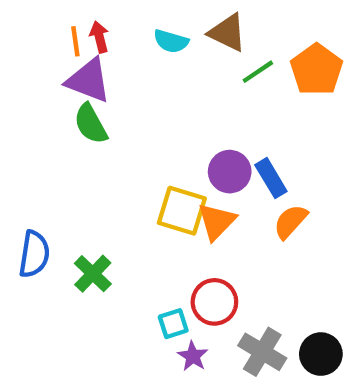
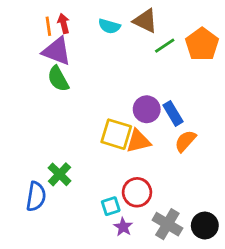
orange triangle: (217, 222) -> (138, 141), turned 32
blue semicircle: (34, 254) -> (36, 196), moved

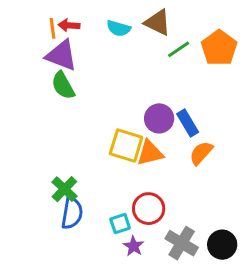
red arrow: (64, 23) -> (69, 25), turned -72
blue semicircle: (36, 196) -> (72, 213), moved

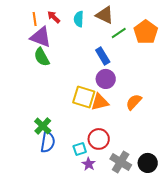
red arrow: (69, 25) -> (54, 17), moved, turned 40
cyan semicircle: (119, 28) -> (79, 19), turned 77
blue rectangle: (188, 123) -> (103, 56), moved

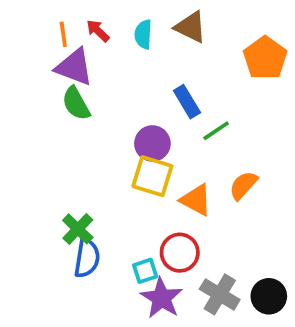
green line: (119, 33) -> (216, 131), moved
purple circle: (106, 79) -> (152, 143), moved
orange triangle: (100, 102) -> (196, 200), moved, turned 42
purple star: (89, 164) -> (162, 298), size x1.6

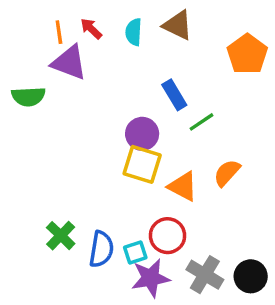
green semicircle: (76, 103) -> (28, 97), moved, turned -64
green cross: (78, 229) -> (61, 236), moved
blue semicircle: (87, 258) -> (101, 249), moved
purple star: (162, 298) -> (151, 278), turned 30

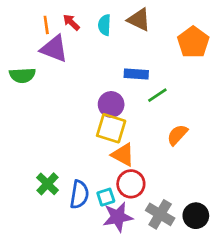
blue rectangle: (174, 95) -> (136, 74), turned -55
orange triangle: (183, 186) -> (123, 155), moved

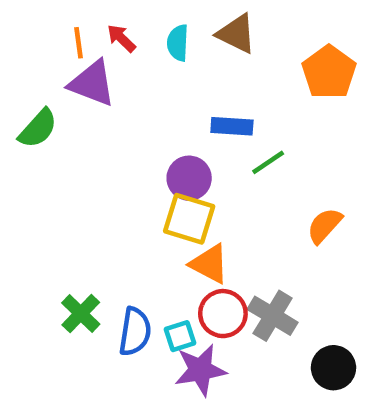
green semicircle: (22, 75) -> (38, 129), turned -45
orange semicircle: (177, 135) -> (324, 226), moved
gray cross: (160, 214) -> (273, 316), moved

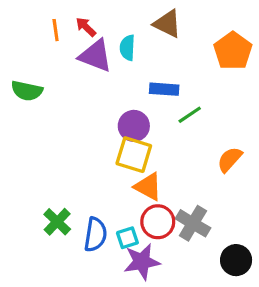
cyan semicircle: (178, 43) -> (127, 48), moved
purple triangle: (92, 83) -> (95, 56), moved
green semicircle: (38, 129) -> (27, 91), turned 60

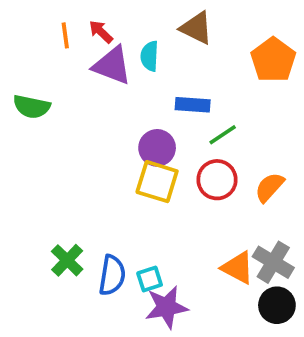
orange triangle: (148, 187) -> (238, 268), moved
red circle: (158, 222) -> (217, 180), moved
gray cross: (193, 223) -> (273, 262), moved

